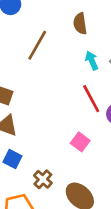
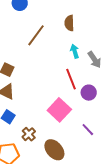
pink square: (80, 142) -> (59, 110), size x1.6

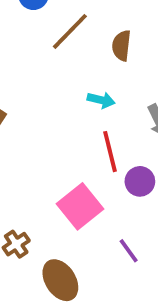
brown line: (36, 35) -> (70, 31), moved
cyan arrow: (75, 51) -> (101, 100), moved, turned 112

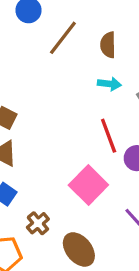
cyan arrow: (101, 100) -> (109, 84), moved

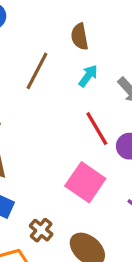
brown line: (63, 38) -> (37, 71), moved
cyan arrow: (109, 84) -> (88, 76), turned -50

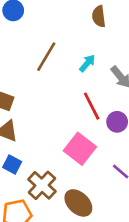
brown semicircle: (80, 37) -> (99, 16), moved
brown cross: (41, 230) -> (42, 185), size x1.5

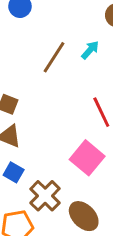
cyan arrow: (87, 63) -> (90, 50), moved

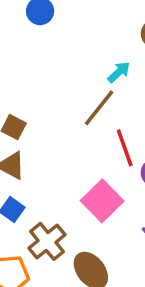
brown line: (54, 57) -> (99, 108), moved

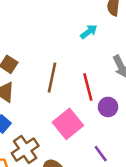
brown line: (99, 108) -> (52, 78), moved, turned -32

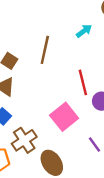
brown line: (52, 78) -> (45, 50), moved

